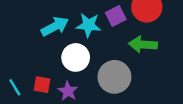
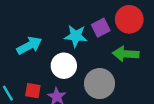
cyan arrow: (55, 26) -> (29, 45), moved

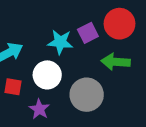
red square: (33, 91) -> (13, 87), moved

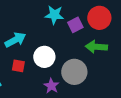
cyan star: (60, 42) -> (54, 15), moved
purple star: (39, 109) -> (51, 86), moved

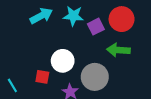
cyan arrow: (15, 40) -> (41, 16), moved
red square: (18, 66) -> (42, 77), moved

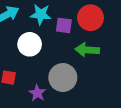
purple square: (96, 27) -> (64, 25), turned 35
white circle: (63, 61) -> (30, 44), moved

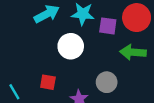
gray circle: (63, 78) -> (107, 82), size x0.7

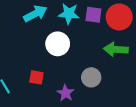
purple square: (108, 26) -> (93, 15), moved

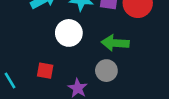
green arrow: (116, 49) -> (115, 43), moved

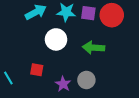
gray circle: (106, 71) -> (86, 80), moved

